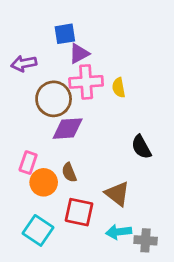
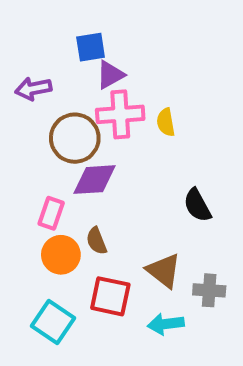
pink rectangle: (28, 163) -> (51, 213), moved
gray cross: (146, 240) -> (209, 290), moved

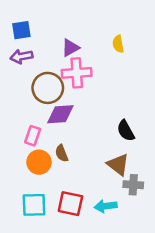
blue square: (91, 47) -> (21, 30), moved
yellow semicircle: (166, 122) -> (118, 44), moved
brown triangle: (164, 271) -> (118, 165), moved
red square: (110, 296) -> (70, 204), moved
cyan square: (53, 322) -> (34, 205), turned -36

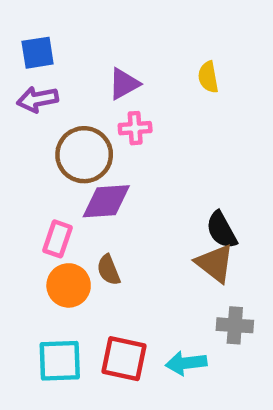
pink cross: (77, 73) -> (135, 128), size x0.6
brown triangle: (118, 165) -> (215, 263), moved

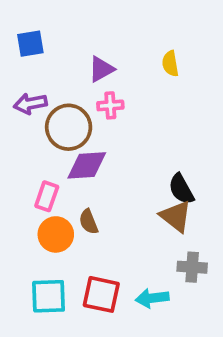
purple arrow: (38, 99) -> (30, 104), moved

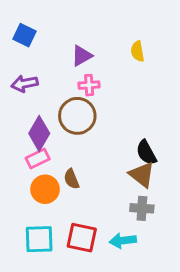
blue square: (30, 44) -> (24, 35), turned 35
brown circle: (69, 127) -> (77, 116), moved
purple diamond: (87, 165) -> (39, 133), moved, turned -56
pink rectangle: (47, 196) -> (38, 158), turned 45
gray cross: (192, 267) -> (142, 208), moved

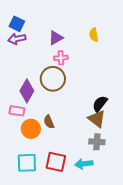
purple arrow: (24, 84) -> (17, 39), moved
black semicircle: (146, 153) -> (100, 104), turned 66
pink rectangle: (38, 158) -> (17, 111), moved, turned 35

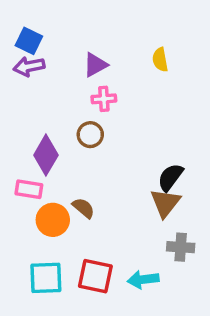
brown circle: (53, 79) -> (90, 135), size x0.6
brown triangle: (97, 119) -> (165, 203), turned 30
brown semicircle: (49, 122) -> (83, 208), turned 152
gray cross: (97, 142) -> (181, 247), moved

